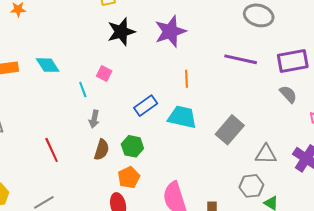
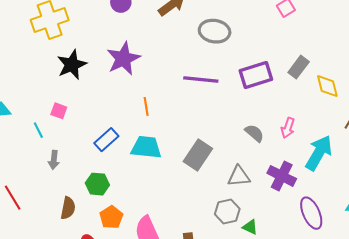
gray semicircle: (288, 94) -> (254, 133), moved
brown semicircle: (102, 150) -> (68, 208), moved
orange pentagon: (129, 177) -> (111, 217), moved

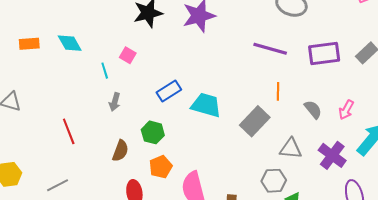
orange line: (146, 106) -> (278, 91), moved

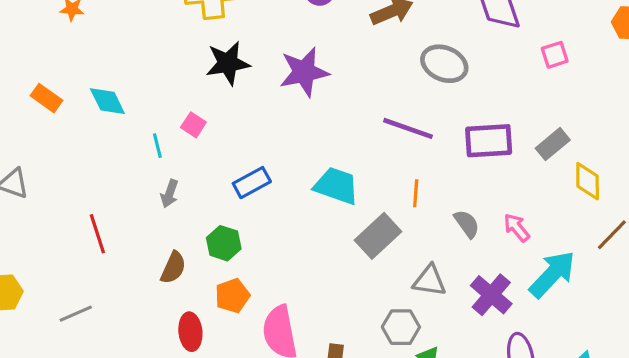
orange rectangle: (29, 44) -> (46, 98), turned 36
cyan trapezoid: (206, 105) -> (336, 186), moved
pink arrow: (346, 110) -> (517, 228), turned 108

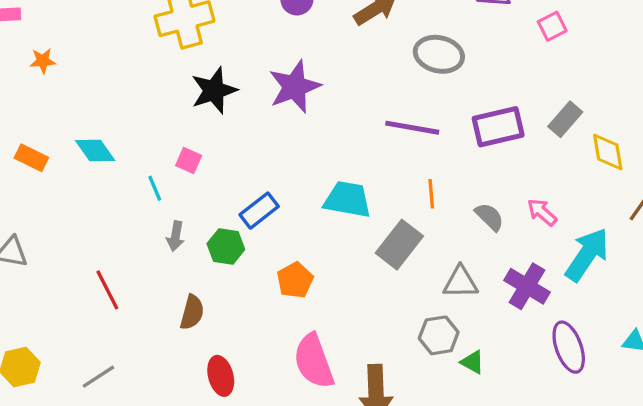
green hexagon: (224, 243) -> (226, 246), moved
orange pentagon: (232, 296) -> (295, 280), moved

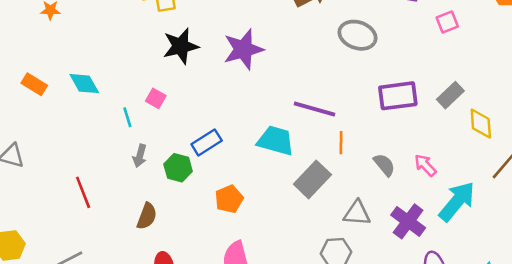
purple line: (412, 128) -> (314, 109), moved

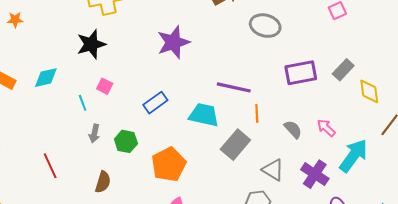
black star: (181, 46) -> (91, 44), moved
cyan diamond: (84, 84) -> (46, 78), turned -70
blue rectangle: (207, 142) -> (155, 103), moved
orange pentagon: (229, 199) -> (169, 164), size x1.5
gray triangle: (357, 213) -> (273, 170), turned 30

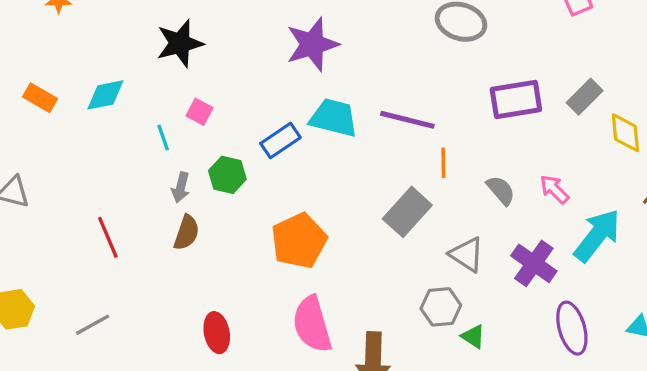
cyan trapezoid: (204, 115) -> (334, 118), moved
green hexagon: (126, 141) -> (227, 175), moved
brown semicircle: (103, 182) -> (187, 233), moved

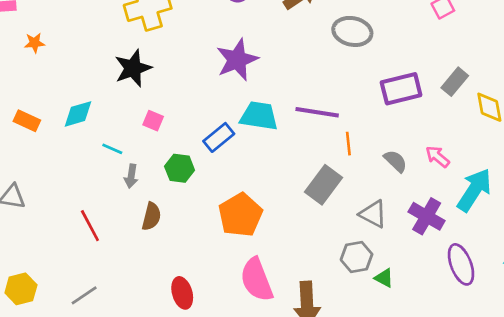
cyan line: (163, 137) -> (112, 149), moved, turned -42
gray arrow: (181, 187) -> (131, 176), moved

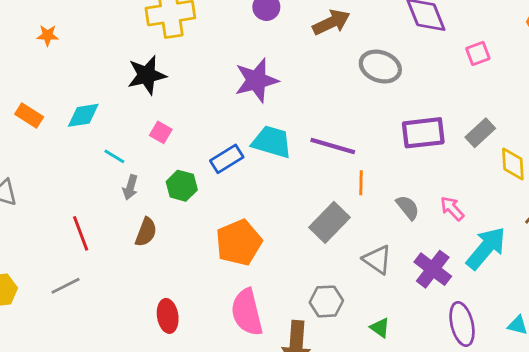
gray hexagon: (357, 257) -> (326, 301), moved
gray line: (84, 295) -> (66, 286), moved

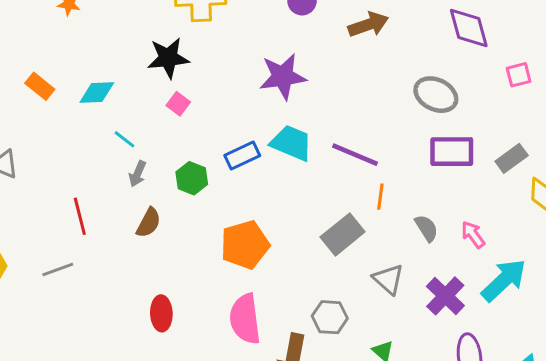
gray ellipse: (380, 67) -> (436, 95), moved
pink square: (161, 132) -> (178, 104), moved

